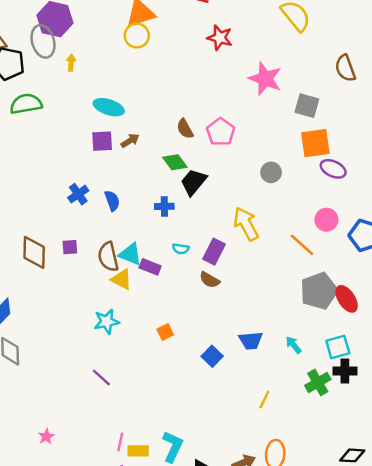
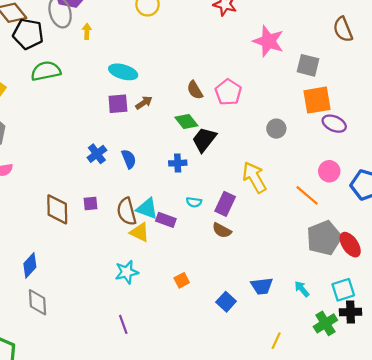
purple line: (101, 378) -> (123, 324), turned 30

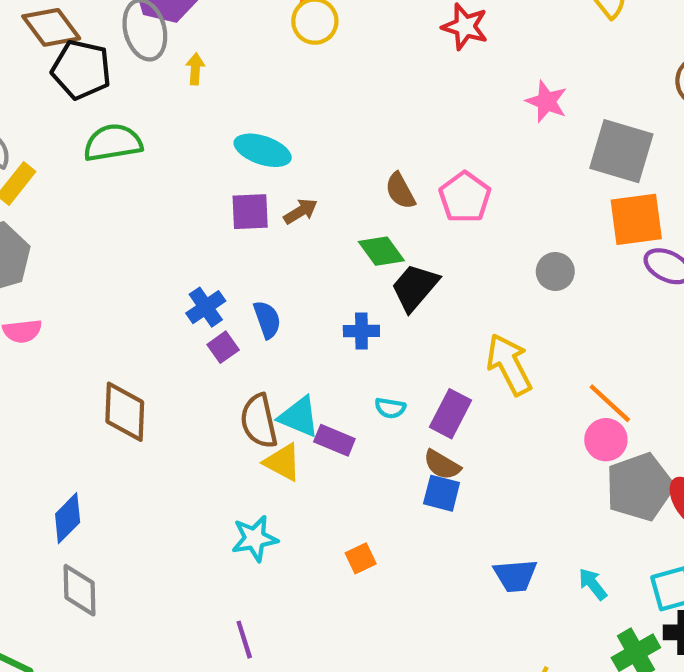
pink star: (268, 41) -> (547, 101), size x0.7
gray square: (308, 65) -> (621, 151), size x1.4
pink circle: (329, 171) -> (606, 440), moved
purple square: (91, 204) -> (223, 347), moved, turned -32
blue square: (226, 302) -> (442, 493), moved, turned -30

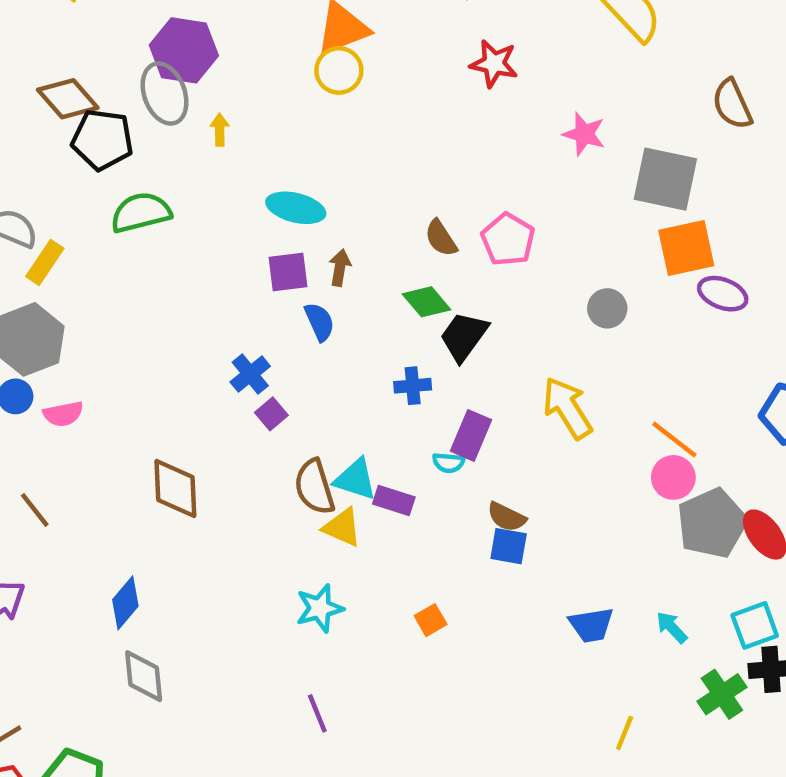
brown arrow: (301, 211) -> (340, 268), turned -44
blue semicircle: (267, 320) -> (320, 322), moved
purple rectangle: (451, 414) -> (471, 435), moved

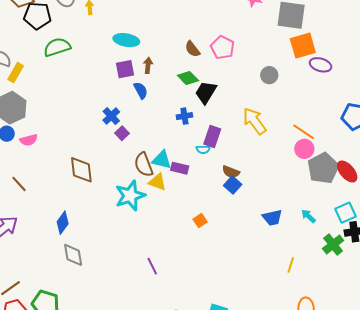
blue square: (509, 546) -> (233, 185), turned 36
cyan star: (320, 608) -> (130, 196), moved, size x1.4

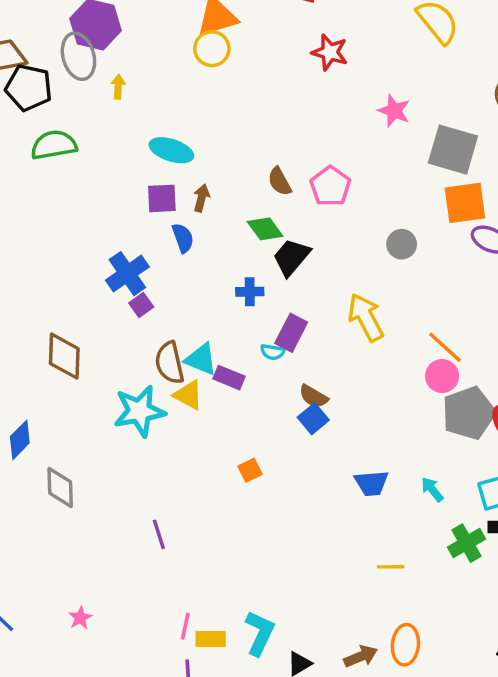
blue cross: (111, 116) -> (127, 274), size x1.4
gray diamond: (73, 255) -> (60, 488), moved
yellow line: (291, 265) -> (391, 567), turned 63

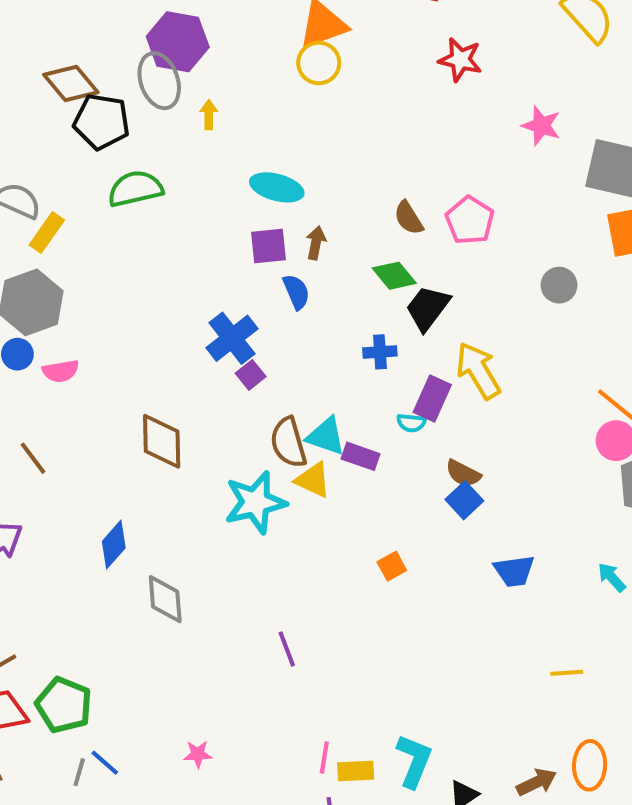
yellow arrow: (366, 317) -> (478, 371), moved
blue trapezoid: (372, 483) -> (514, 571), moved
pink star: (80, 618) -> (198, 754), turned 30

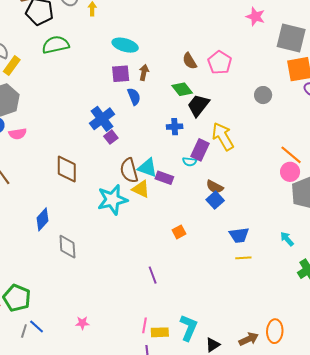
purple line: (287, 649) -> (153, 275), moved
yellow line: (567, 673) -> (243, 258), moved

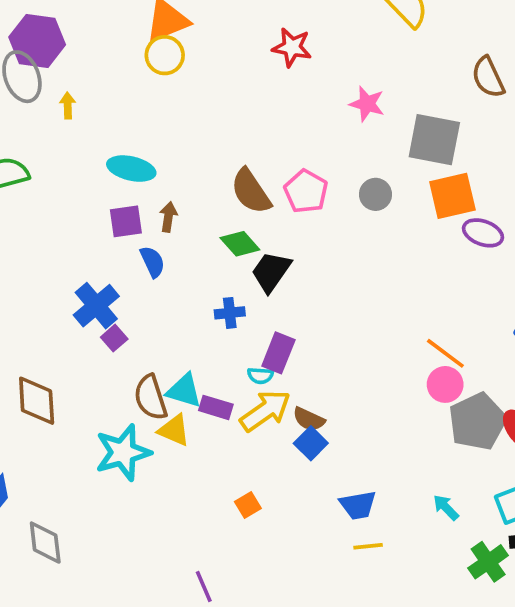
brown semicircle: (190, 61) -> (251, 191), size x1.5
gray circle: (263, 95) -> (375, 194), moved
yellow arrow: (223, 136) -> (265, 411), moved, turned 88

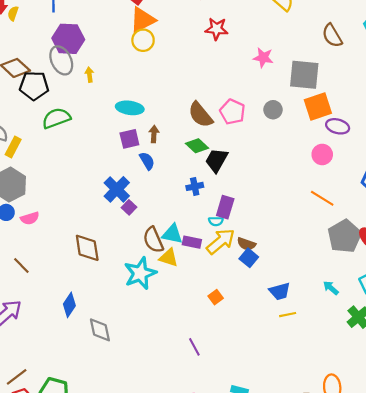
pink circle: (445, 384) -> (322, 154), moved

